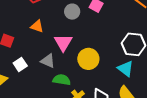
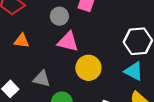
pink triangle: (63, 43) -> (68, 42), moved, turned -36

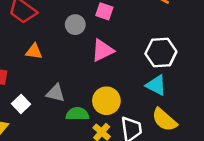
pink triangle: (68, 42) -> (103, 50), moved, turned -40
yellow circle: (88, 68) -> (106, 101), moved

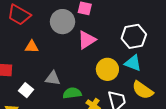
gray circle: (75, 25) -> (63, 22), size x1.5
yellow circle: (106, 101) -> (107, 69), moved

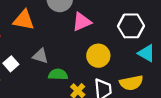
orange triangle: (32, 47) -> (24, 20), size x1.5
cyan triangle: (133, 63) -> (146, 53), moved
yellow semicircle: (143, 90) -> (131, 83), turned -55

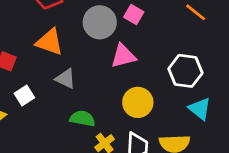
gray triangle: (40, 56) -> (66, 79), moved

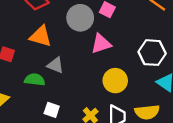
white square: (24, 95) -> (52, 110), moved, turned -35
green semicircle: (82, 118) -> (35, 80), moved

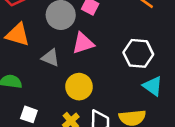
gray triangle: (55, 65) -> (50, 58), moved
yellow circle: (115, 81) -> (79, 87), moved

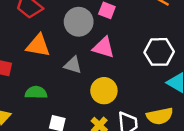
pink triangle: (83, 43) -> (104, 47), turned 40

